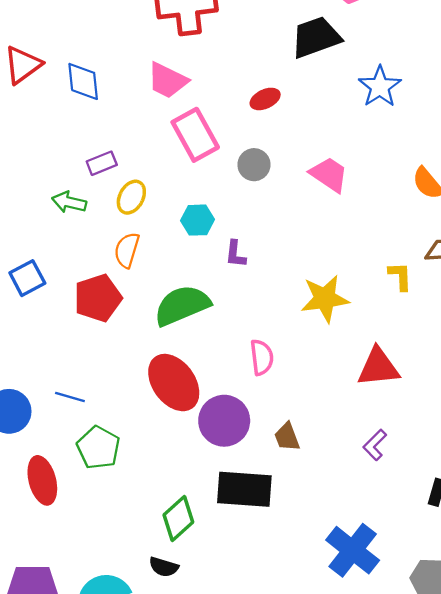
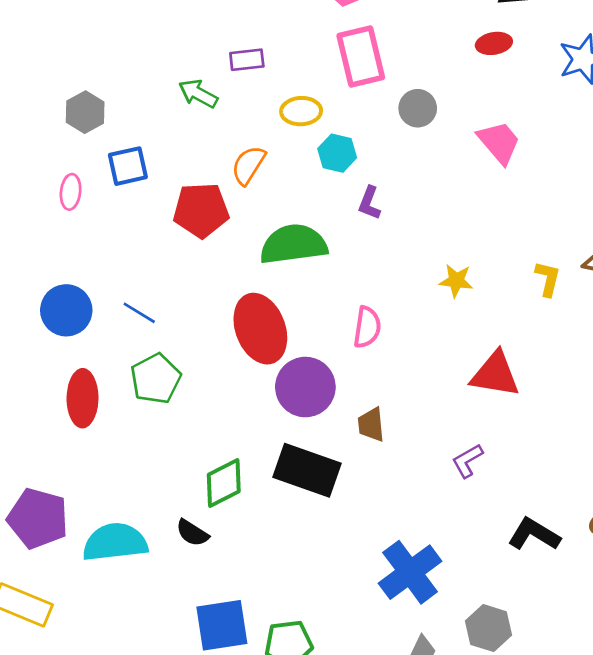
red ellipse: (265, 99) -> (494, 43), moved
yellow ellipse: (131, 197) -> (301, 111), moved, turned 44
yellow star: (325, 299) -> (456, 281), size x0.6

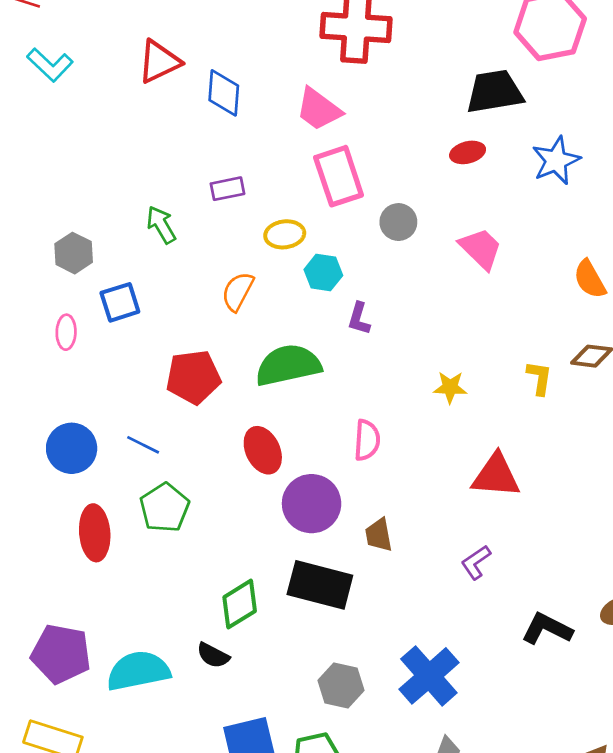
green arrow: (198, 94) -> (161, 225), moved, turned 36
red pentagon: (201, 210) -> (193, 377), moved
red ellipse: (260, 329) -> (263, 450), size x0.7
gray hexagon: (489, 628) -> (341, 685), moved

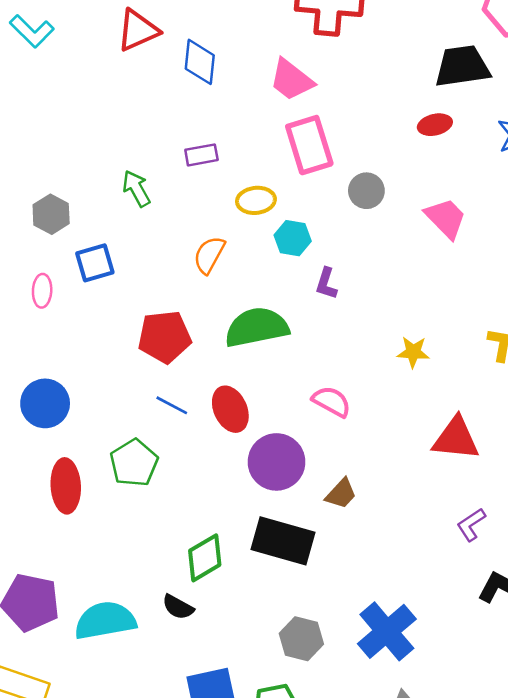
pink semicircle: (367, 440) -> (332, 402), turned -66
blue line: (143, 445) -> (172, 405), moved
brown trapezoid: (379, 535) -> (341, 494), turned -128
purple L-shape: (476, 562) -> (471, 525), moved

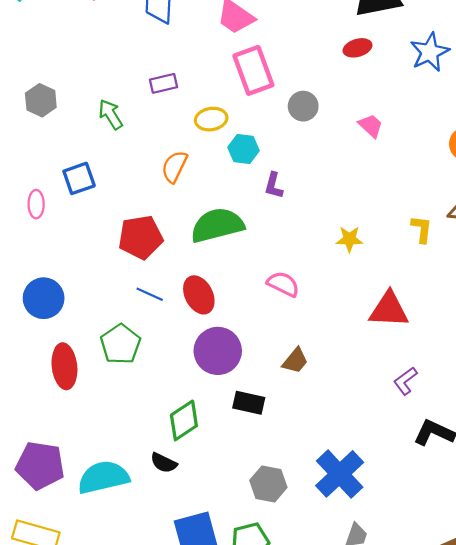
gray hexagon: (51, 214) -> (41, 100), moved
pink trapezoid: (446, 218) -> (371, 126), size x0.7
purple circle: (277, 462) -> (218, 351), moved
black rectangle: (283, 541) -> (249, 403), size x0.6

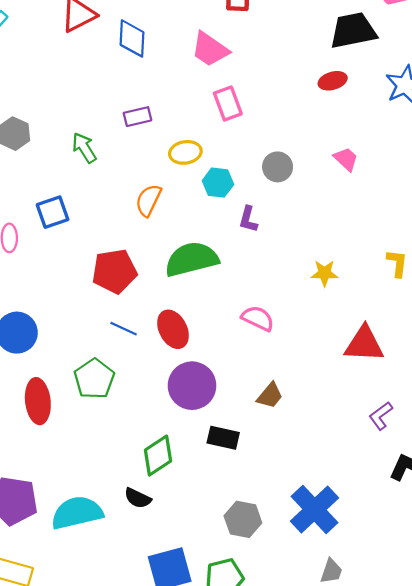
pink rectangle: (253, 70) -> (228, 104), size x0.7
gray circle: (303, 106) -> (278, 167), moved

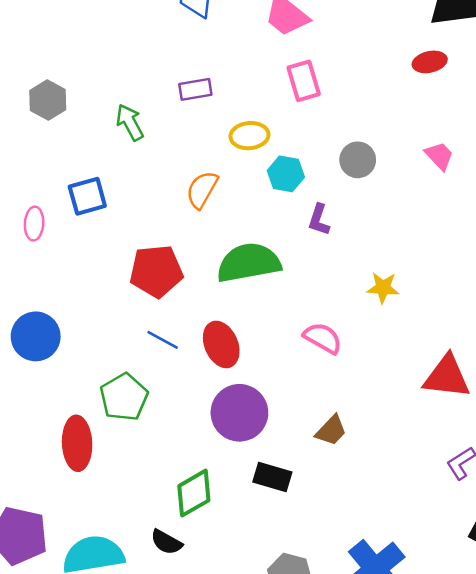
yellow star: (324, 273) -> (383, 288), moved
red ellipse: (38, 401) -> (77, 443), moved

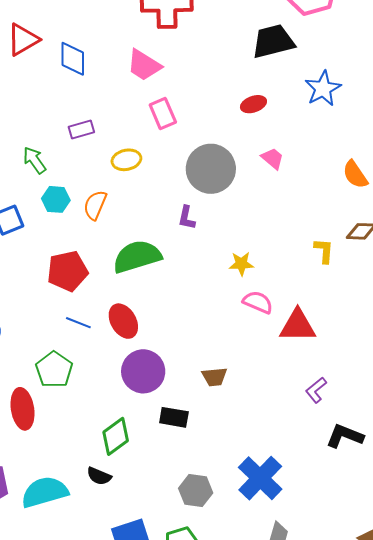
red ellipse: (430, 62) -> (253, 104), moved
gray circle: (358, 160) -> (211, 169), size x1.8
cyan hexagon: (286, 174) -> (56, 199), moved
pink semicircle: (323, 338) -> (258, 302), moved
brown trapezoid: (331, 430) -> (214, 377), turned 48

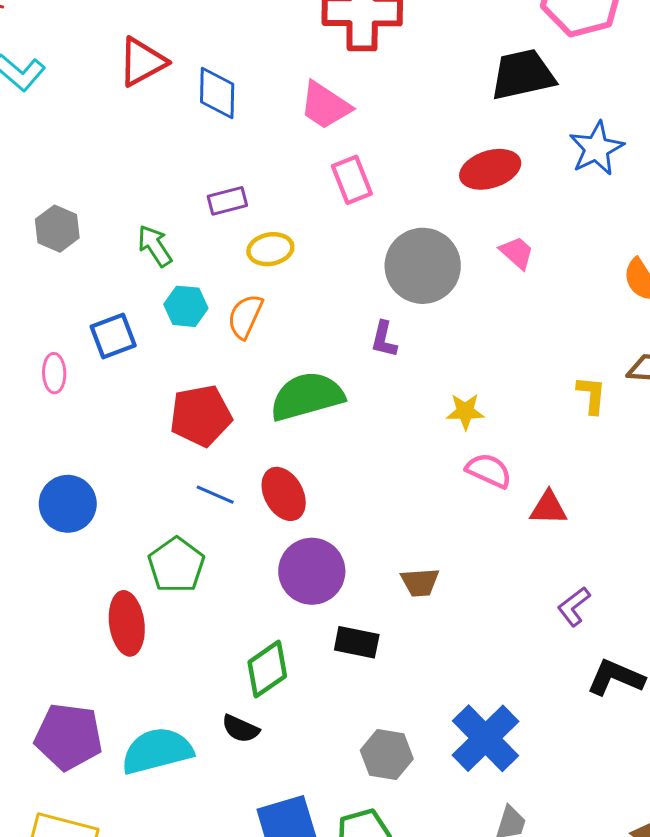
red ellipse: (253, 104) -> (490, 169), size x1.5
yellow ellipse: (126, 160) -> (270, 249), moved
red triangle: (298, 326) -> (548, 508), size x0.7

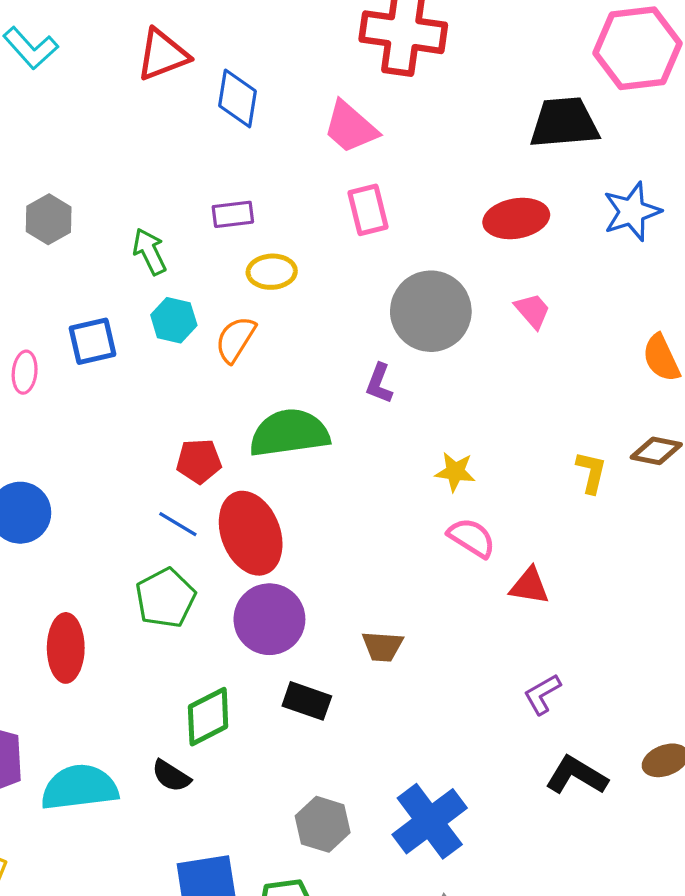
red pentagon: (201, 416) -> (199, 461), moved, size x0.7
red ellipse: (284, 494) -> (251, 533), size x1.4
green pentagon: (176, 565) -> (165, 598), moved

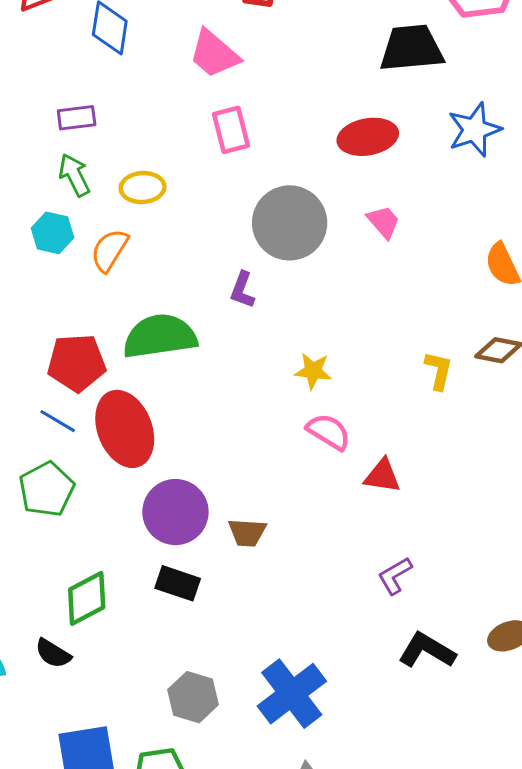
purple rectangle: (233, 214) -> (77, 118), moved
green arrow: (150, 252) -> (74, 175), moved
red pentagon: (199, 461) -> (77, 363), size x1.4
purple circle: (269, 619) -> (175, 512), moved

